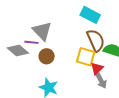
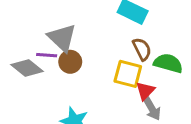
brown semicircle: (96, 40) -> (142, 49), size x0.7
brown circle: (47, 56) -> (70, 62), moved

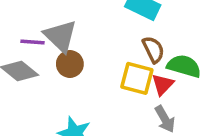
purple line: (47, 55) -> (33, 42), moved
red triangle: (145, 91) -> (163, 84), moved

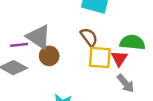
brown semicircle: (153, 49) -> (89, 37), moved

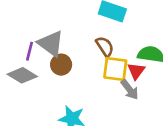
purple line: (19, 45) -> (30, 51), turned -72
gray arrow: (126, 83) -> (130, 90), moved

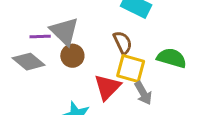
purple line: (30, 51) -> (40, 36), turned 66
red triangle: (136, 71) -> (107, 87), moved, size x1.4

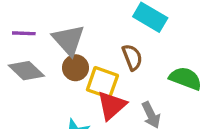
purple line: (40, 36) -> (24, 33), moved
yellow square: (131, 68) -> (102, 83), moved

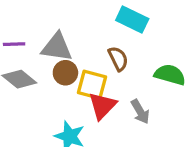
gray triangle: (68, 40) -> (57, 47), turned -36

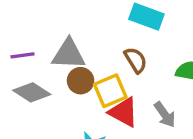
yellow square: (92, 85) -> (110, 91), turned -32
red triangle: (102, 106) -> (124, 112), turned -40

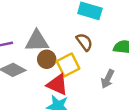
red triangle: (124, 112) -> (57, 85), moved
gray arrow: (165, 115) -> (108, 79), turned 66

